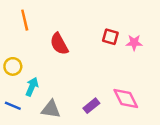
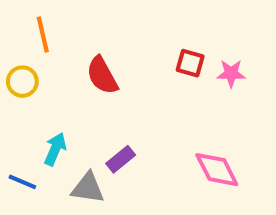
yellow circle: (13, 66) -> (22, 82), moved
purple rectangle: (91, 106) -> (121, 159), moved

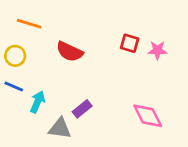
orange line: (43, 34) -> (29, 24), turned -60
red semicircle: (102, 75) -> (70, 52), turned -36
blue line: (22, 182) -> (14, 87), moved

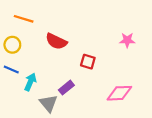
red square: (130, 43) -> (88, 62), moved
pink diamond: (148, 116) -> (119, 93), turned -65
gray triangle: (60, 128) -> (48, 103), turned 42

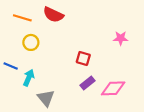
red semicircle: (56, 41) -> (53, 15), moved
yellow circle: (12, 45) -> (31, 42), moved
purple rectangle: (66, 88) -> (87, 83), moved

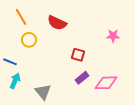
red semicircle: (53, 15) -> (57, 23), moved
orange line: (22, 18) -> (21, 17), turned 42
cyan arrow: (29, 78) -> (15, 81), moved

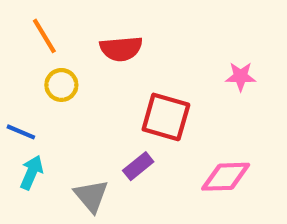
red semicircle: (57, 23) -> (121, 49), turned -30
red square: (78, 55) -> (166, 117), size x1.6
purple rectangle: (82, 78) -> (138, 166), moved

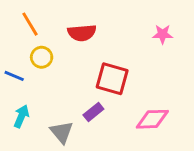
pink star: (241, 76) -> (163, 34), moved
blue line: (21, 132) -> (14, 76), moved

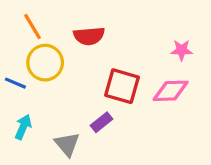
pink star: (163, 34) -> (182, 50), moved
yellow circle: (42, 57) -> (45, 63), size x1.5
pink diamond: (152, 119) -> (171, 91), moved

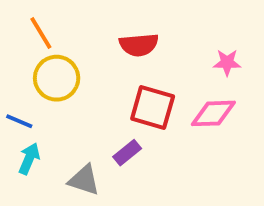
red semicircle: (89, 36) -> (139, 45), moved
blue line: (15, 83) -> (19, 121), moved
gray triangle: (67, 144) -> (84, 180), turned -32

